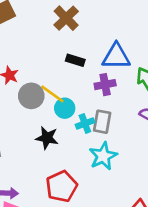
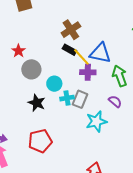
brown cross: (66, 18) -> (71, 30), moved
yellow line: (52, 94) -> (81, 57), moved
cyan star: (103, 156) -> (96, 121), moved

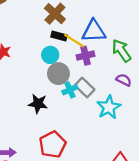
gray circle: (31, 69) -> (58, 74), moved
cyan circle: (54, 84) -> (50, 55), moved
gray rectangle: (80, 99) -> (85, 88), turned -54

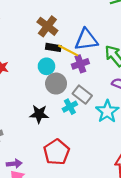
cyan cross: (70, 90) -> (70, 107), moved

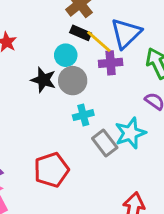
blue triangle: (86, 40) -> (126, 33), turned -50
gray rectangle: (82, 95) -> (105, 143), moved
black star: (39, 114) -> (43, 80), moved

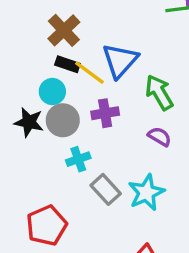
purple cross: (111, 63) -> (105, 113), moved
cyan star: (130, 133) -> (146, 193), moved

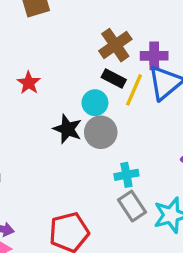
yellow line: (90, 73) -> (134, 90), turned 68
purple cross: (105, 113) -> (154, 56), moved
cyan cross: (78, 159) -> (126, 175), moved

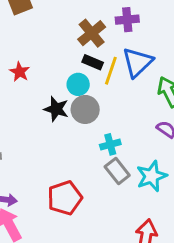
purple cross: (154, 56) -> (127, 20), moved

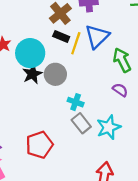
cyan circle: (78, 84) -> (30, 53), moved, size x1.6
black star: (56, 109) -> (32, 74), turned 30
cyan cross: (110, 144) -> (76, 102), turned 35

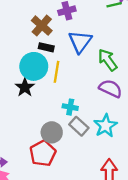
yellow line: (76, 43) -> (57, 72), moved
cyan circle: (30, 53) -> (34, 66), moved
gray circle: (55, 74) -> (52, 132), moved
purple semicircle: (120, 90) -> (111, 88), size x1.5

